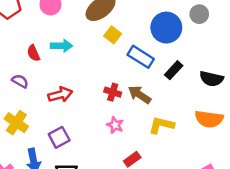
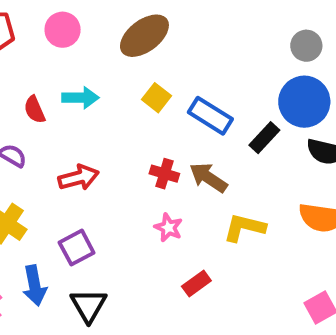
blue circle: (166, 28) -> (304, 102), moved
yellow square: (113, 35) -> (156, 98), moved

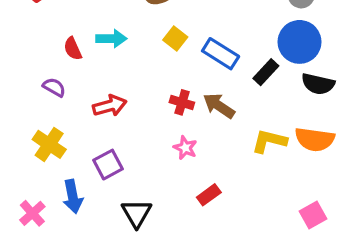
yellow L-shape: (244, 228) -> (269, 141), moved
black triangle: (89, 305) -> (137, 213), moved

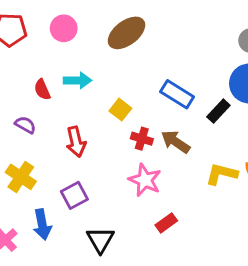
yellow square: (175, 39) -> (120, 110), moved
red arrow: (110, 106) -> (76, 142), turned 92
pink star: (185, 148) -> (145, 180), size x1.5

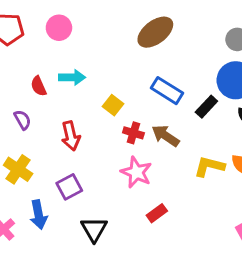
brown ellipse: (126, 33) -> (155, 32), moved
purple semicircle: (25, 125) -> (22, 120), turned 30

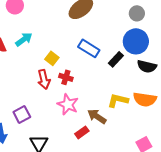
cyan arrow: (72, 77) -> (24, 39), turned -36
red arrow: (71, 136) -> (44, 79), moved
brown arrow: (166, 136) -> (97, 116), moved

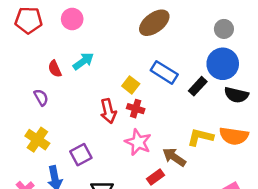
yellow square: (52, 58) -> (131, 85), moved

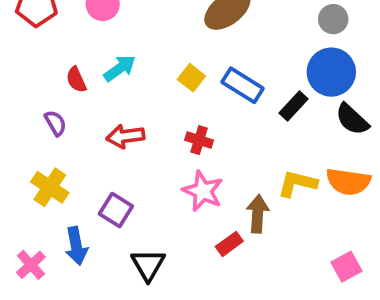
yellow square: (131, 85) -> (191, 78), moved
black semicircle: (236, 95) -> (352, 119), turned 30
red arrow: (108, 111) -> (125, 136), moved, turned 95
purple square: (81, 155) -> (116, 210), turned -30
brown arrow: (174, 157) -> (258, 214), turned 60

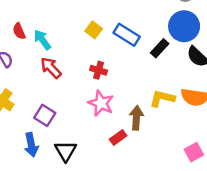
cyan arrow: (120, 68) -> (42, 40), moved, turned -90
red arrow: (125, 136) -> (51, 68), turned 55
blue arrow: (76, 246) -> (31, 145), moved

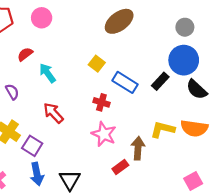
red semicircle: (19, 31) -> (25, 54), moved, turned 77
blue rectangle: (127, 35) -> (125, 82), moved
red arrow: (51, 68) -> (53, 113), moved
purple square: (45, 115) -> (32, 146), moved

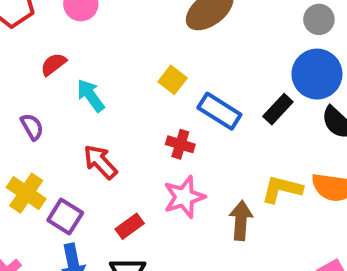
pink star: (104, 134) -> (184, 197), turned 30
red rectangle: (120, 167) -> (130, 226), moved

